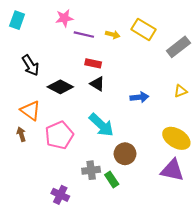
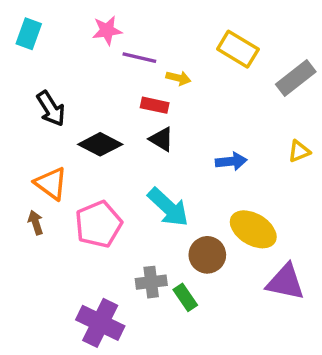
yellow arrow: (113, 35) -> (178, 78), moved
yellow ellipse: (176, 138) -> (253, 229), moved
purple cross: (60, 195) -> (100, 323), size x1.5

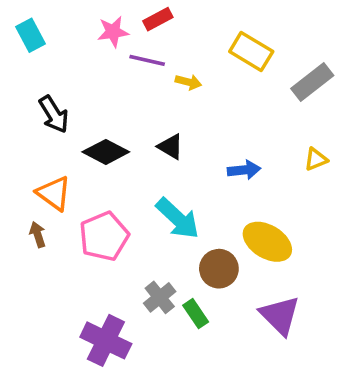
cyan rectangle: (29, 34) -> (30, 35), turned -48
red rectangle: (155, 105) -> (158, 19), moved, turned -40
gray cross: (151, 282) -> (160, 297), turned -32
purple triangle: (286, 282) -> (280, 315), moved, turned 33

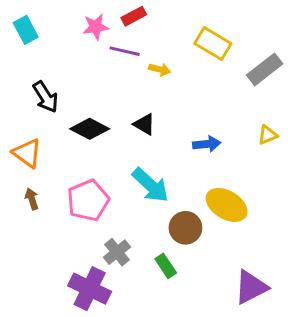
orange triangle: (54, 193) -> (27, 153), moved
gray cross: (160, 297) -> (117, 252), moved
purple triangle: (280, 315) -> (251, 287), moved, turned 48

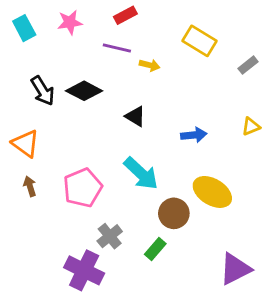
pink star: (96, 27) -> (70, 22), moved
gray rectangle: (265, 69) -> (248, 65), size x0.6
black diamond: (90, 129) -> (84, 91), moved
green rectangle: (166, 266) -> (155, 249), turned 75

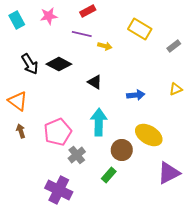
cyan arrow: (141, 173) -> (99, 122), turned -132
gray cross: (110, 236) -> (77, 155), moved
purple triangle: (235, 269) -> (169, 173), moved

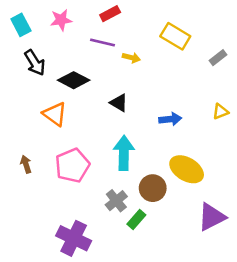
black arrow: (30, 64) -> (35, 63), moved
orange triangle: (18, 101) -> (55, 114), moved
gray cross: (77, 155) -> (116, 201), moved

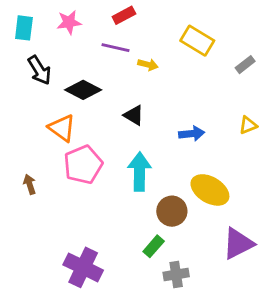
cyan rectangle: (21, 25) -> (24, 28), turned 35
pink pentagon: (72, 166) -> (83, 165), moved
gray cross: (116, 201) -> (176, 275), moved, turned 30

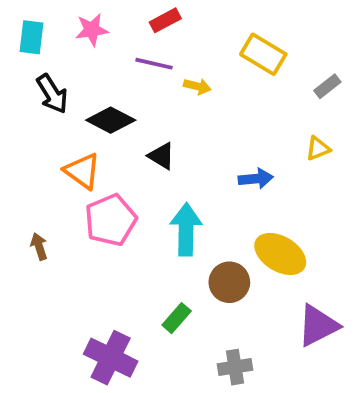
black triangle: (134, 115) -> (162, 156), moved
yellow triangle: (248, 125) -> (318, 148), moved
green rectangle: (154, 246) -> (177, 318), moved

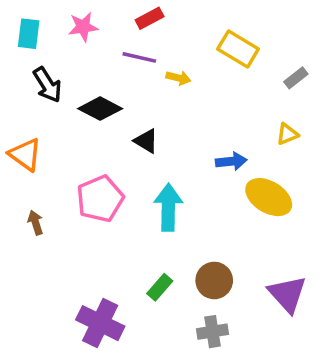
orange triangle: (82, 171) -> (25, 155), moved
yellow ellipse: (280, 254) -> (269, 197), moved
brown circle: (229, 282) -> (214, 280), moved
purple triangle: (318, 326) -> (287, 294), turned -45

